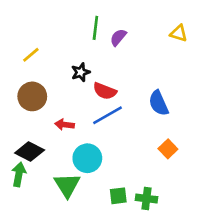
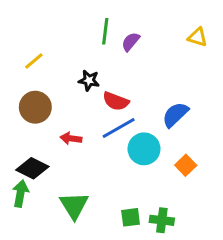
black star: (81, 72) -> (89, 80), turned 30
blue semicircle: (159, 103) -> (175, 115), turned 70
cyan circle: (87, 158) -> (144, 149), moved

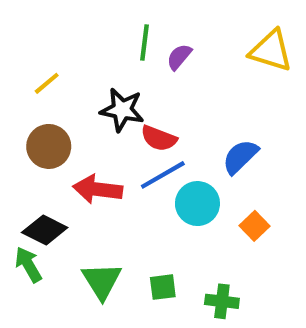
yellow triangle: (198, 37) -> (271, 51), size x1.6
black star: (89, 80) -> (122, 110), size x1.5
red arrow: (71, 138) -> (98, 189), size x1.6
green arrow: (20, 194) -> (28, 265), turned -40
green square: (131, 217) -> (163, 287), moved

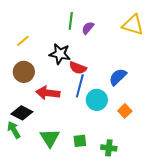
blue line: (163, 175) -> (80, 86), turned -45

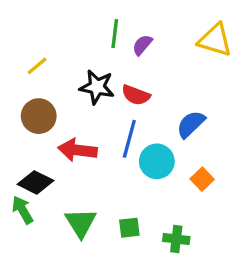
red semicircle: (78, 68) -> (136, 95), moved

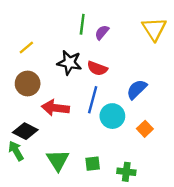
yellow triangle: (215, 40) -> (154, 29), turned 40

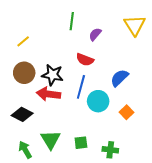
purple semicircle: (102, 32) -> (95, 34), moved
black star: (69, 63) -> (53, 75), moved
green arrow: (16, 151) -> (25, 150), moved

